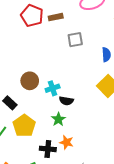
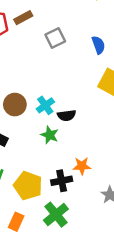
green star: (58, 119) -> (50, 135), moved
yellow pentagon: (24, 126) -> (28, 186), moved

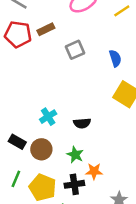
brown circle: (15, 105) -> (41, 149), moved
cyan cross: (45, 105) -> (48, 117), moved
green star: (50, 135) -> (75, 155), moved

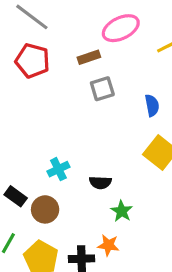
brown rectangle: (46, 29) -> (89, 57), moved
green star: (75, 155) -> (122, 211), moved

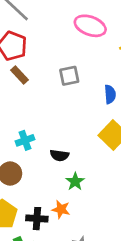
pink ellipse: (121, 28) -> (90, 26), turned 40
brown rectangle: (89, 57) -> (20, 75), moved, turned 60

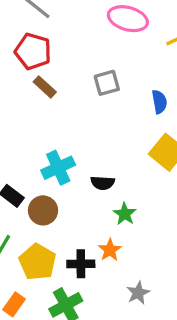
cyan cross: (25, 140) -> (58, 168), size x1.4
orange star: (61, 209) -> (110, 250), turned 30

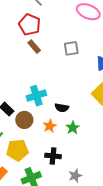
orange star: (110, 250) -> (50, 126), moved
yellow pentagon: (38, 262) -> (17, 150), turned 30
black cross: (81, 264) -> (53, 156), moved

